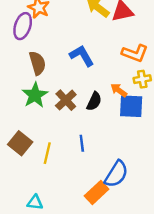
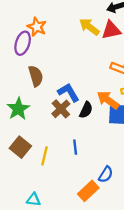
blue L-shape: (82, 56) -> (69, 92), moved
orange arrow: (119, 90) -> (108, 100), size x1.5
green star: (35, 95) -> (18, 109), moved
blue semicircle: (116, 174) -> (106, 174), size x0.7

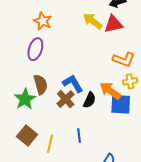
purple ellipse: (23, 43) -> (35, 49), moved
brown semicircle: (36, 76) -> (41, 84), moved

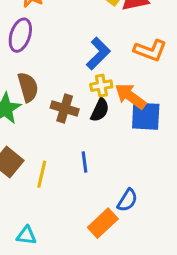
yellow cross: (130, 81) -> (101, 86), moved
blue L-shape: (73, 83) -> (98, 53), moved, turned 75
brown cross: (66, 99) -> (65, 108), turned -30

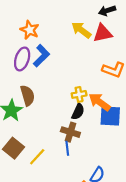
blue L-shape: (98, 53) -> (41, 56), moved
brown cross: (65, 108) -> (70, 132), moved
yellow line: (42, 174) -> (37, 157), turned 30

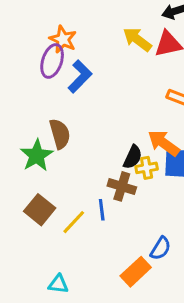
purple ellipse: (22, 59) -> (52, 61), moved
yellow cross: (79, 94) -> (147, 168), moved
blue line: (67, 148) -> (102, 210), moved

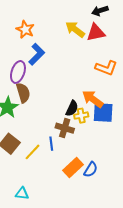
purple ellipse: (52, 61) -> (18, 72), moved
orange rectangle: (136, 272) -> (73, 168), moved

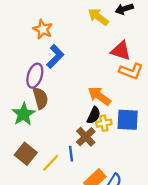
yellow arrow: (75, 29) -> (98, 17), moved
red triangle: (96, 33) -> (121, 51), moved, turned 30
orange arrow: (93, 99) -> (99, 96), moved
brown cross: (65, 128) -> (86, 137), turned 30

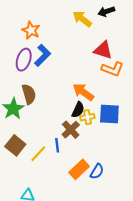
purple ellipse: (35, 76) -> (24, 60), moved

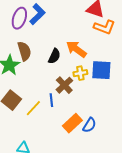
black semicircle: (78, 110) -> (54, 56), moved

